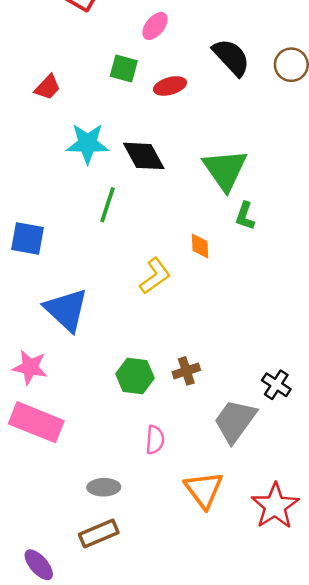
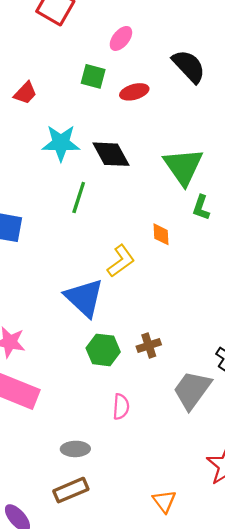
blue triangle: (66, 310) -> (84, 298), moved
orange triangle: (204, 490) -> (164, 501), moved, size x0.7

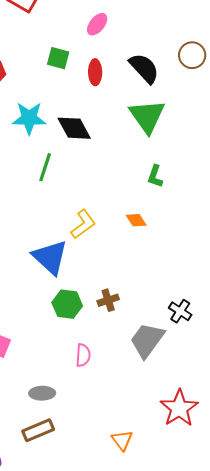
pink ellipse: (121, 38) -> (97, 24), moved
black semicircle: (189, 66) -> (144, 68), moved
red ellipse: (134, 92) -> (95, 72), turned -75
green triangle: (183, 166) -> (147, 116), moved
orange diamond: (161, 234) -> (136, 220), moved, turned -30

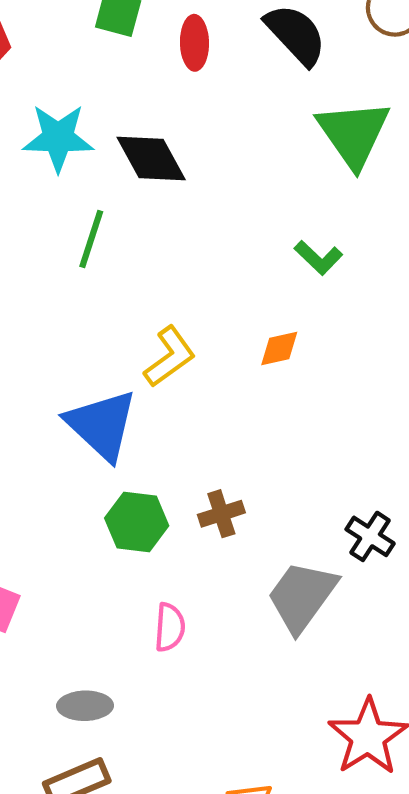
green triangle: (147, 116) -> (354, 134), moved
green L-shape: (155, 176) -> (318, 258), turned -65
orange diamond: (136, 220) -> (279, 348), turned -70

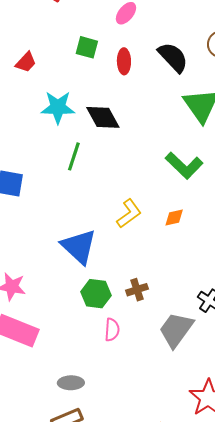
green L-shape: (318, 258) -> (184, 165), size x1.6
orange diamond: (279, 348) -> (174, 218), moved
yellow L-shape: (170, 357) -> (129, 214), moved
pink semicircle: (170, 627) -> (112, 330), moved

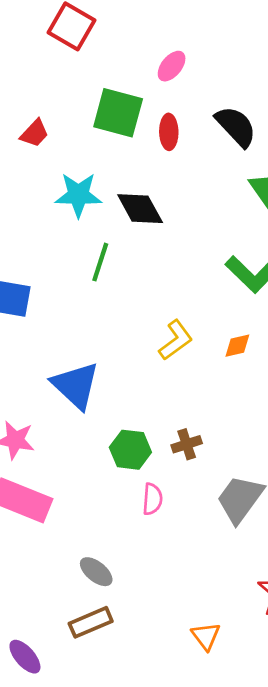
green square: (87, 47) -> (118, 113), size x1.6
blue triangle: (79, 247) -> (76, 385), moved
gray ellipse: (71, 383) -> (96, 572), turned 40

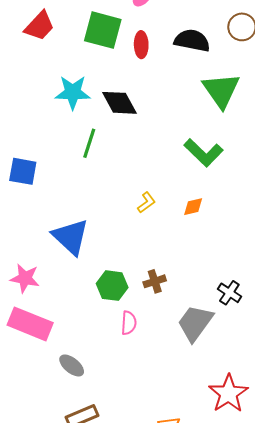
black semicircle: (236, 126) -> (192, 40), turned -36
red trapezoid: (35, 133) -> (39, 26), moved, size x1.4
yellow L-shape: (176, 340) -> (146, 202), size x0.7
gray ellipse: (96, 572) -> (72, 365), moved

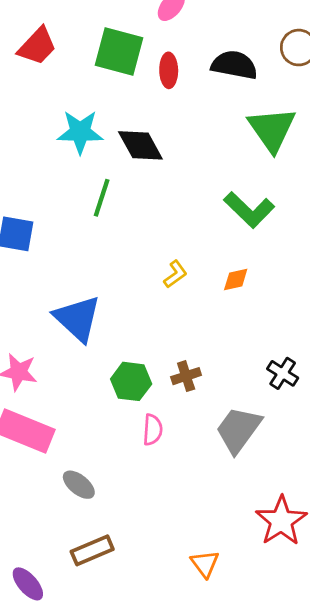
black cross: (229, 293) -> (283, 373), moved

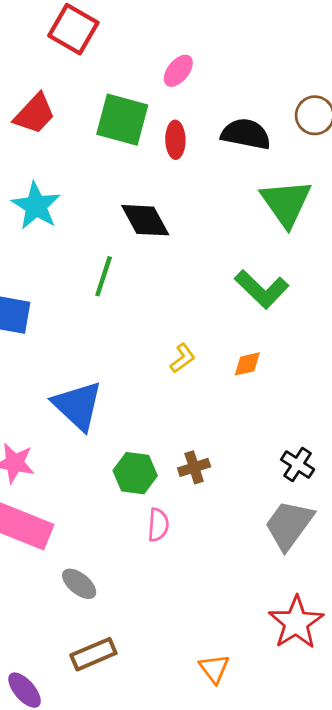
cyan star: (80, 132) -> (36, 206), moved, turned 30
gray trapezoid: (238, 430) -> (289, 525), moved

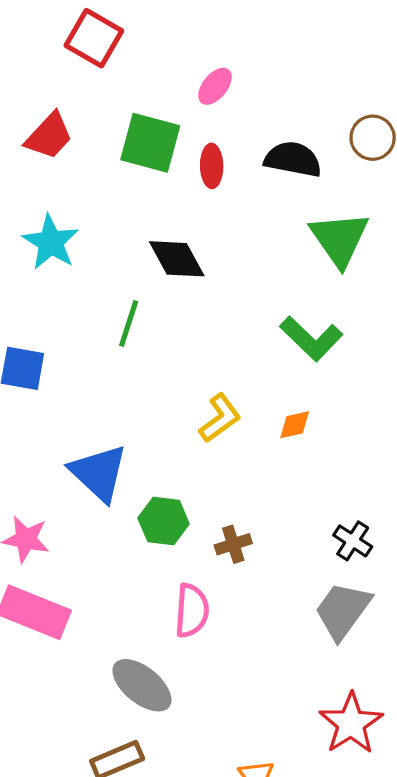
yellow L-shape: (183, 358) -> (220, 418), size x1.4
green hexagon: (135, 473) -> (164, 521), moved
pink semicircle: (158, 525) -> (192, 611), size x1.4
gray ellipse: (79, 584) -> (142, 685), moved, size x1.5

